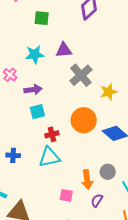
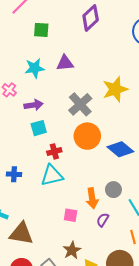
gray cross: (81, 75) -> (80, 104), moved
yellow star: (109, 92) -> (115, 89), moved, size x1.4

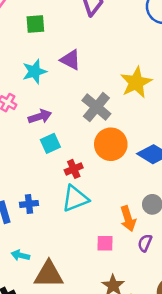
purple triangle: (65, 63) -> (70, 60), turned 42

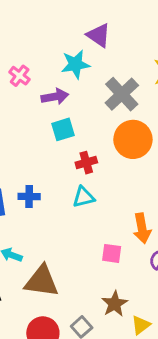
cyan star: (34, 72) -> (75, 64), moved
cyan triangle: (75, 198) -> (84, 197), size x0.7

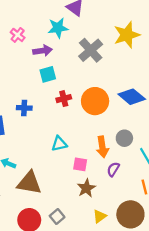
orange circle: (133, 139) -> (95, 101), moved
blue cross: (29, 196) -> (24, 108), moved
cyan triangle: (84, 197) -> (59, 144), moved
brown star: (115, 304) -> (86, 188), moved

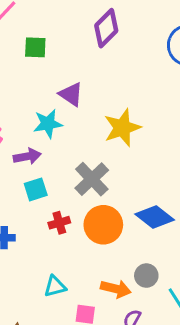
yellow star: (127, 35) -> (122, 128), moved
gray cross: (91, 50) -> (92, 179), moved
orange arrow: (102, 147) -> (116, 289), turned -66

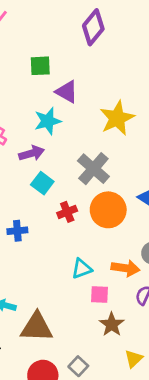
green square: (35, 47) -> (40, 66), moved
cyan square: (36, 189) -> (42, 183), turned -30
cyan triangle: (55, 286) -> (82, 269), moved

